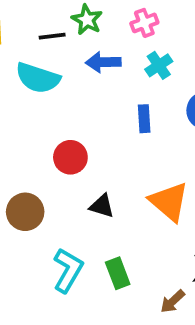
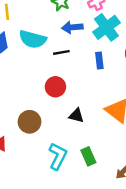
black line: (52, 36) -> (61, 52), moved
cyan cross: (159, 65) -> (106, 27), size x1.6

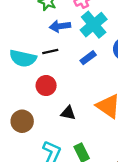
cyan semicircle: (33, 39) -> (23, 58), moved
blue rectangle: (99, 61) -> (88, 58), turned 63

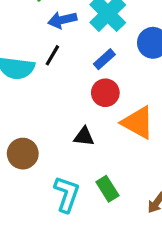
black line: (50, 51) -> (52, 55), turned -42
red circle: (46, 86) -> (105, 93), moved

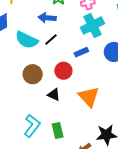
blue arrow: (62, 20) -> (47, 18), moved
red circle: (105, 93) -> (63, 71), moved
brown circle: (23, 154) -> (33, 74), moved

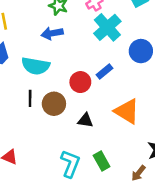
black line: (51, 40) -> (30, 98), moved, turned -32
blue rectangle: (81, 52) -> (105, 72), moved
red circle: (63, 71) -> (80, 82), moved

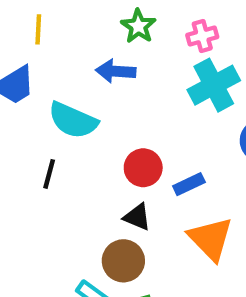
blue rectangle: (105, 72) -> (189, 184), moved
brown circle: (54, 104) -> (123, 261), moved
black triangle: (85, 120) -> (137, 217), moved

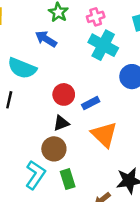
blue arrow: (116, 71) -> (46, 39), turned 30
cyan cross: (214, 85) -> (103, 45), turned -32
black triangle: (137, 217) -> (61, 123), turned -42

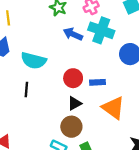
blue arrow: (46, 39) -> (73, 34), moved
blue rectangle: (91, 103) -> (98, 82), turned 32

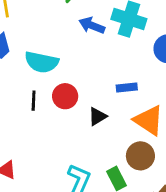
red circle: (73, 78) -> (65, 96), moved
brown circle: (71, 127) -> (140, 156), moved

